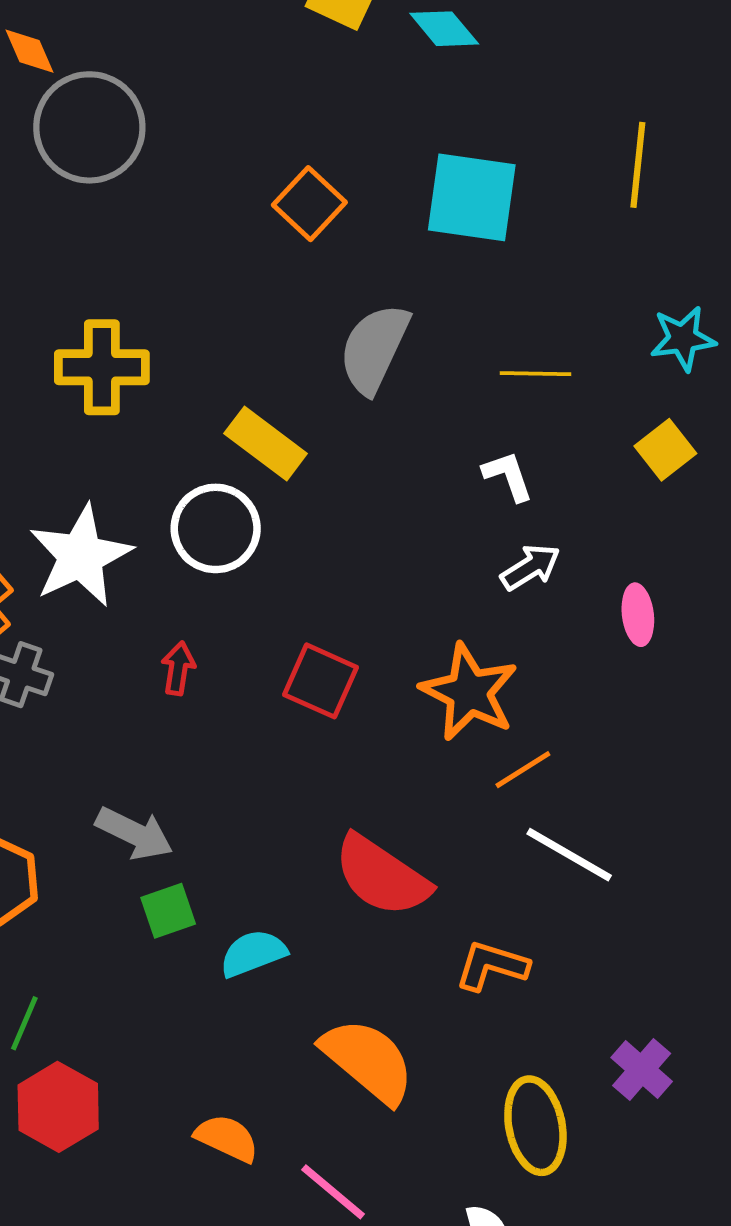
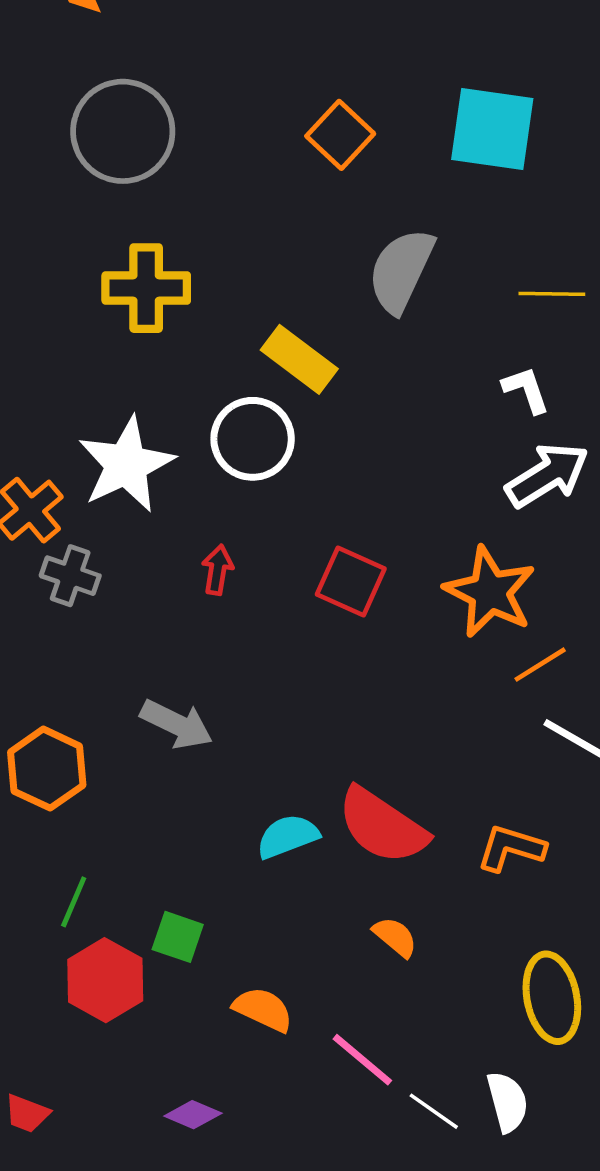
gray circle: (89, 127) -> (123, 131), moved
white arrow: (530, 567) -> (547, 475), size x1.5
red semicircle: (382, 876) -> (382, 826), moved
green square: (168, 911) -> (178, 937), moved, turned 38
orange semicircle: (368, 1061) -> (395, 937), size x0.5

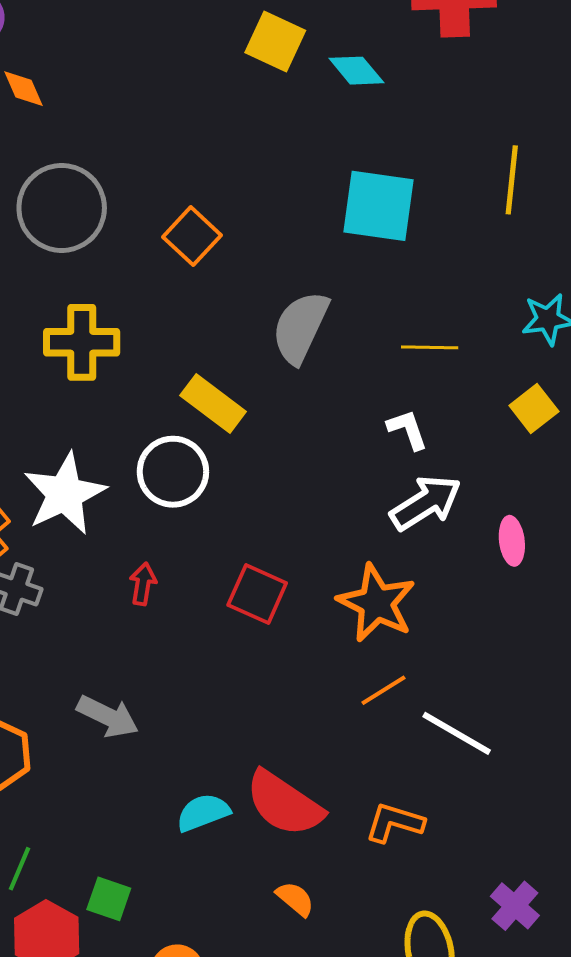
orange square: (340, 135) -> (192, 236), moved
orange line: (540, 665) -> (384, 690), moved

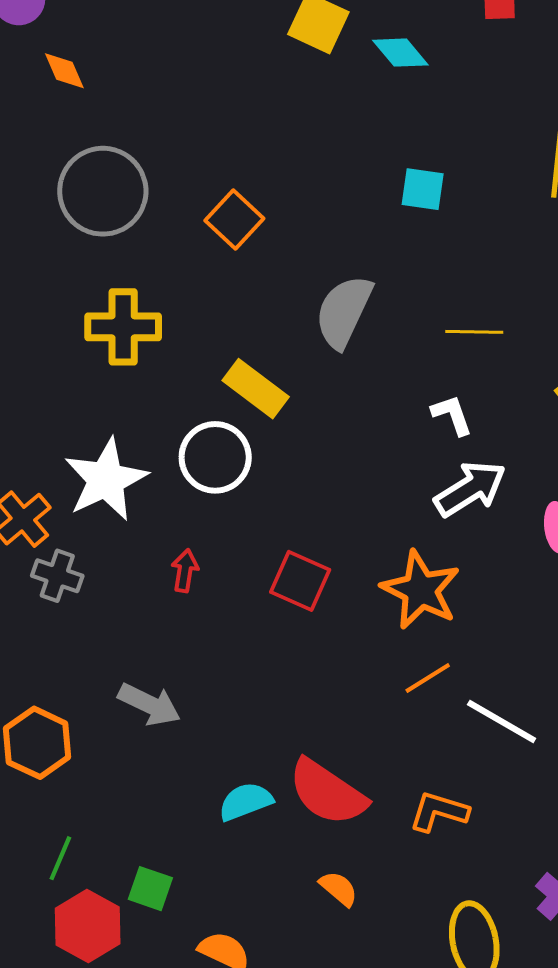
cyan square: (378, 206) -> (423, 189), size x0.6

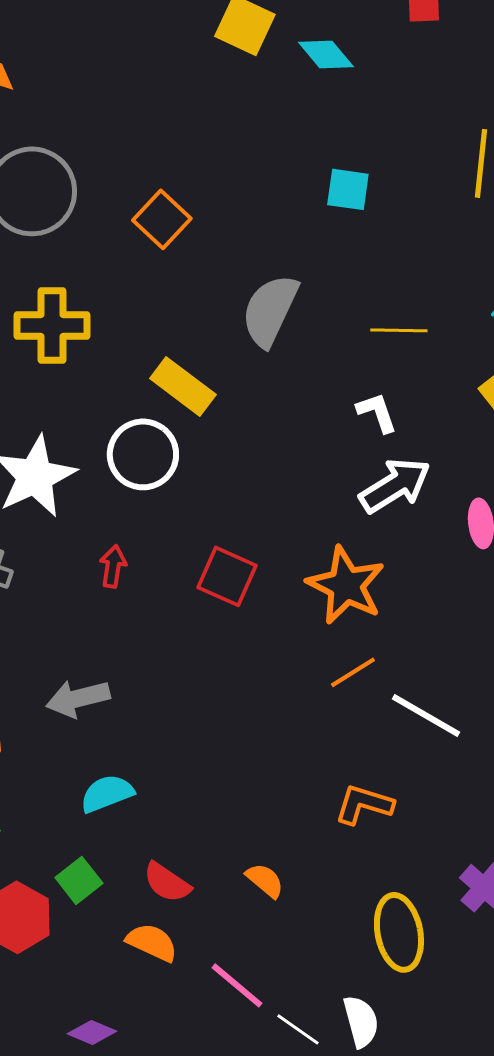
gray arrow: (149, 704) -> (78, 698), turned 140
red semicircle: (327, 792) -> (167, 882), moved, size x0.6
cyan semicircle: (246, 801) -> (107, 793), moved
green square: (150, 889) -> (79, 880), turned 33

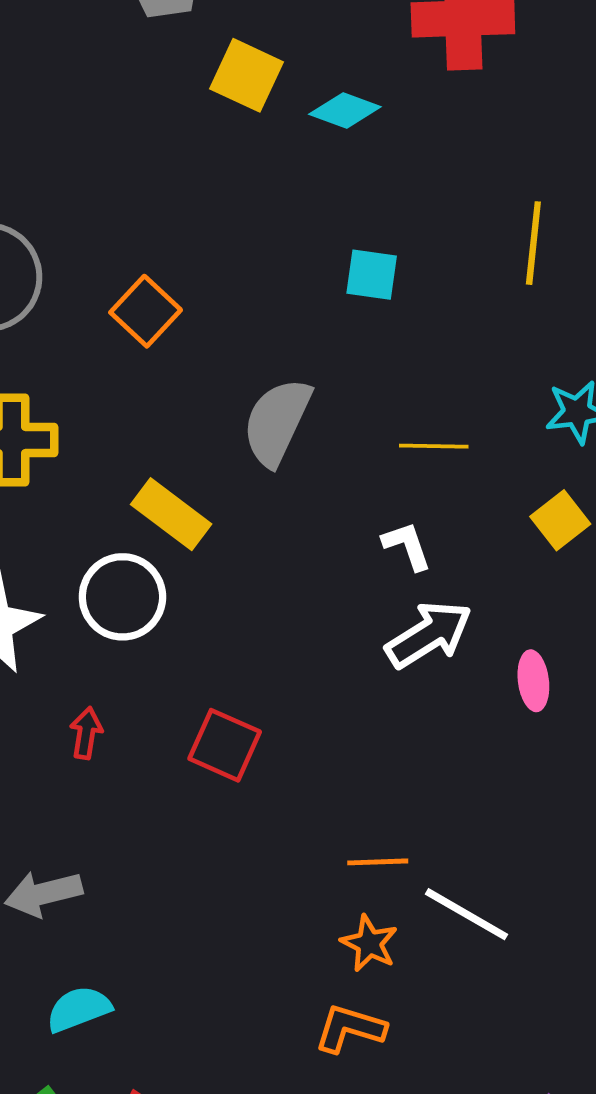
cyan diamond: (326, 54) -> (345, 111), turned -30
orange star: (346, 585) -> (369, 943), moved, size x0.6
orange line: (353, 672) -> (378, 862), turned 30
orange L-shape: (364, 804) -> (350, 1028), moved

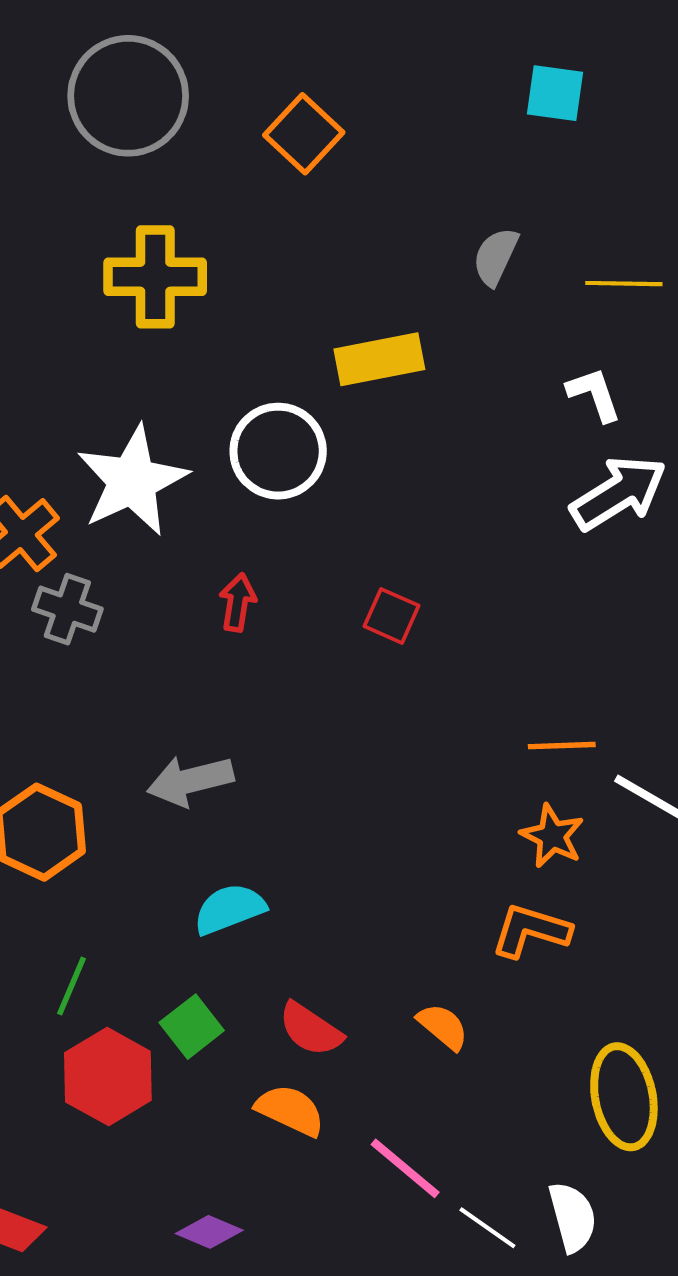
gray semicircle: (277, 422) -> (496, 257), moved, size x0.6
yellow rectangle: (171, 514) -> (379, 359), moved, turned -48
red square: (225, 745) -> (392, 616), size x0.7

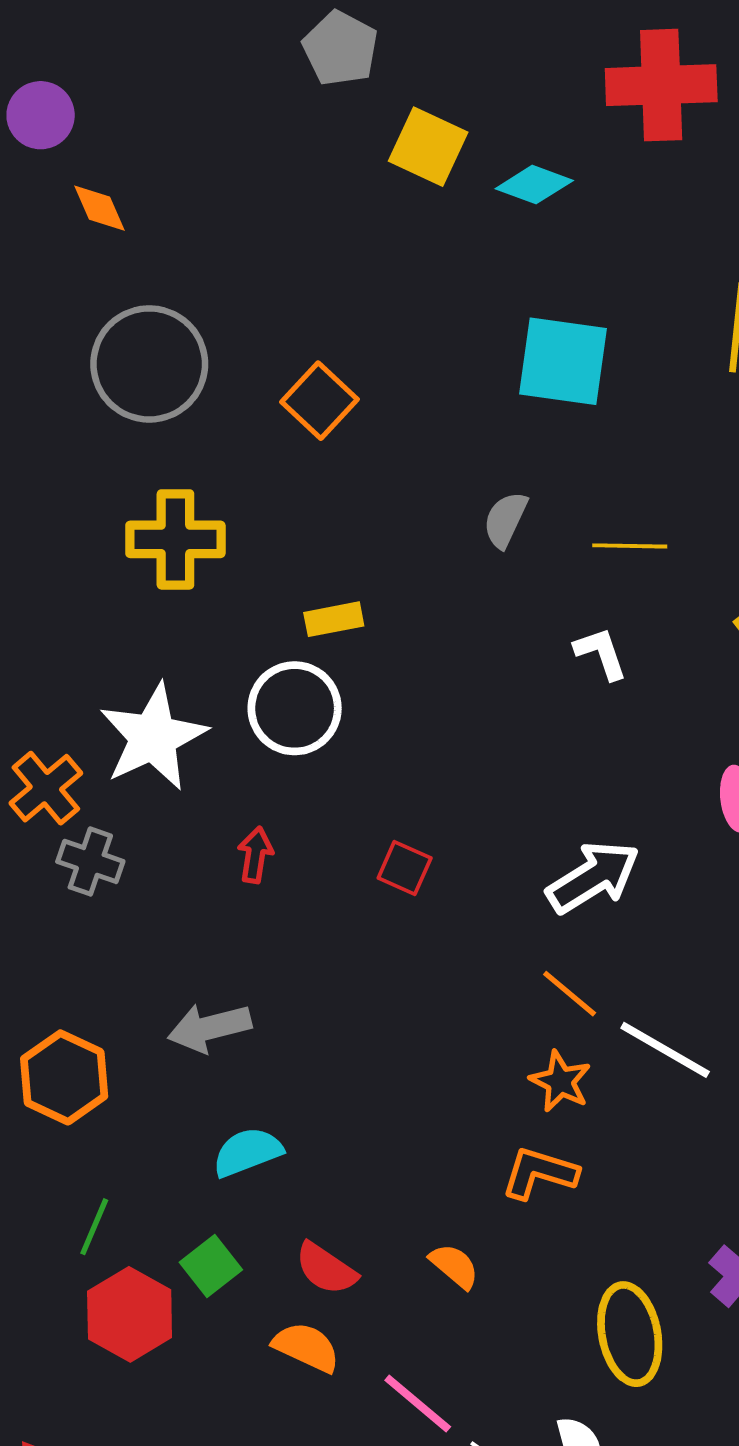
cyan square: (555, 93) -> (563, 361), size x1.6
yellow rectangle: (379, 359) -> (334, 619), moved, size x0.7
white arrow: (618, 493) -> (593, 877), moved
orange line: (562, 746) -> (570, 994), turned 42

